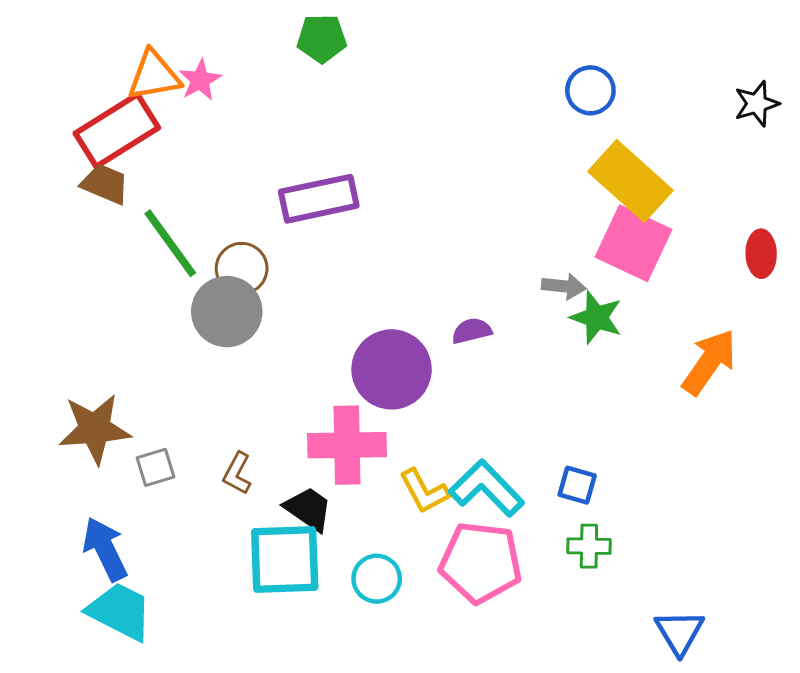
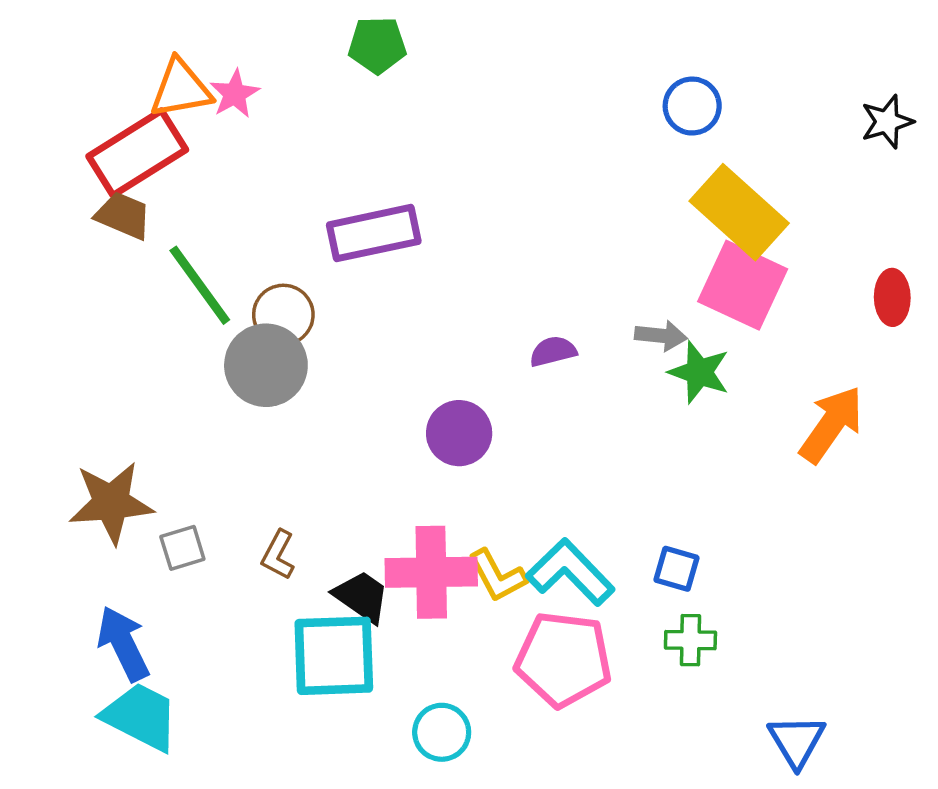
purple semicircle: (472, 331) -> (553, 351), moved
purple circle: (392, 369) -> (459, 433), size x0.7
pink cross: (347, 445) -> (431, 572), moved
cyan circle: (377, 579) -> (442, 732), moved

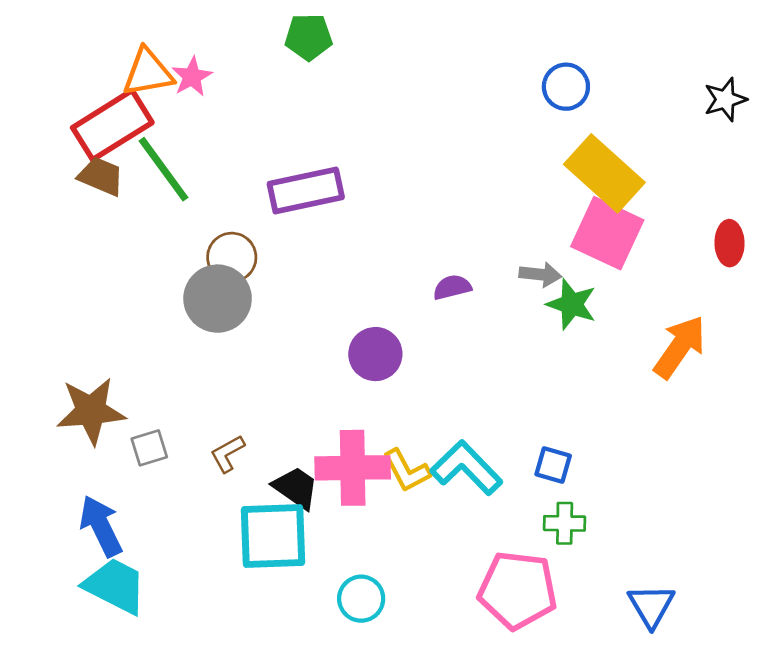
green line: (200, 285) -> (163, 169), moved
brown L-shape: (278, 555) -> (227, 454), turned 33
pink pentagon: (563, 659) -> (518, 590), moved

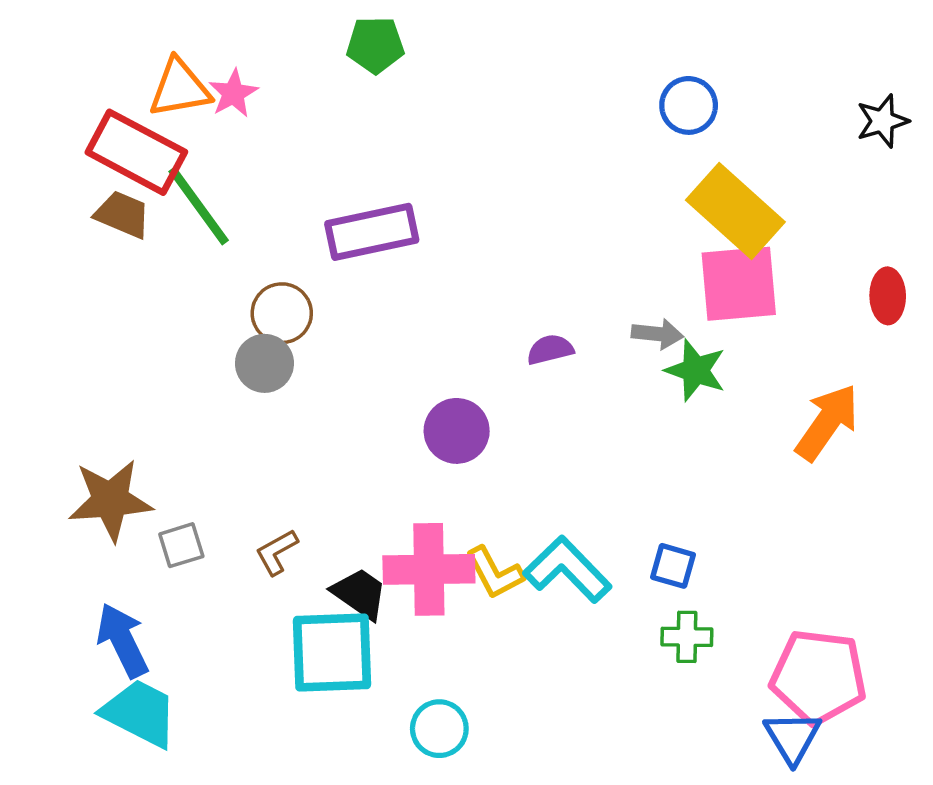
red rectangle: (112, 125) -> (136, 152), turned 60
pink square: (607, 233) -> (739, 284), turned -30
gray circle: (218, 299) -> (264, 363), size x0.7
pink pentagon: (518, 590) -> (818, 677), moved

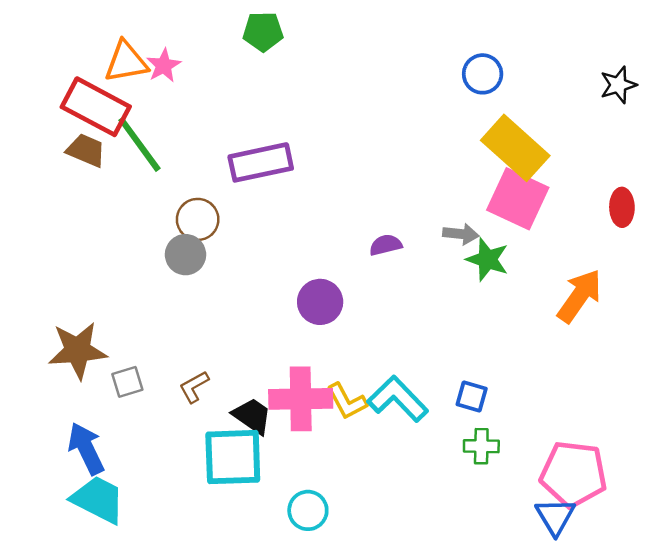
pink square: (739, 284) -> (518, 199), turned 30

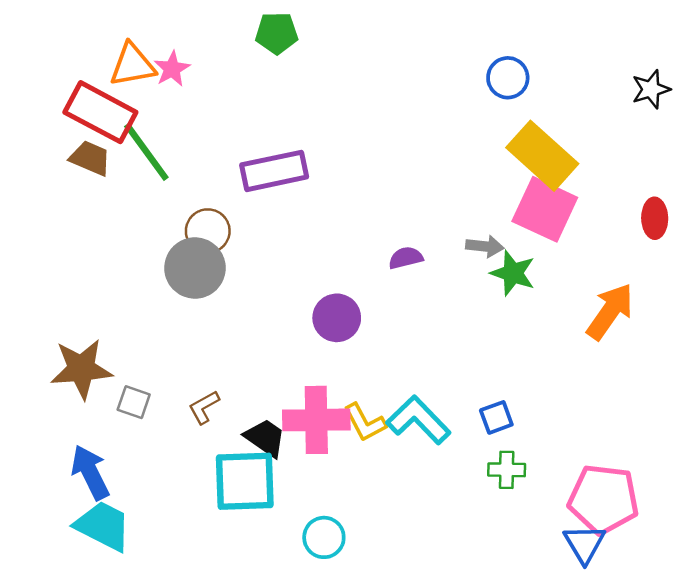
gray circle: (186, 255) -> (195, 268), size x1.4
gray square: (127, 382) -> (134, 402), turned 36
blue square: (472, 396) -> (496, 417), turned -36

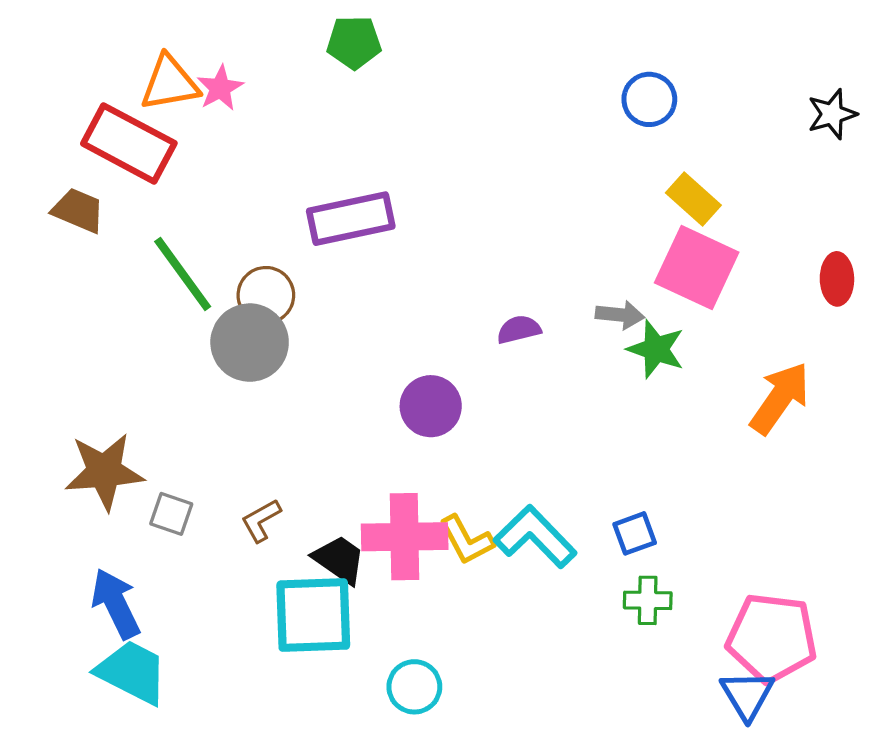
green line: (146, 152) -> (183, 274), moved
yellow rectangle: (542, 156) -> (693, 199), size x0.6
brown trapezoid: (90, 158) -> (78, 210), moved

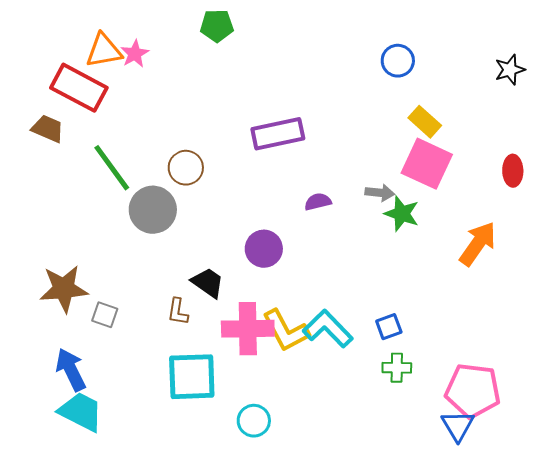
purple rectangle: (351, 219) -> (278, 134), moved
brown circle: (266, 295) -> (186, 168), moved
brown L-shape: (261, 520) -> (178, 312), moved, turned -52
yellow L-shape: (467, 540) -> (286, 331), size x1.4
black trapezoid: (339, 560) -> (208, 283), moved

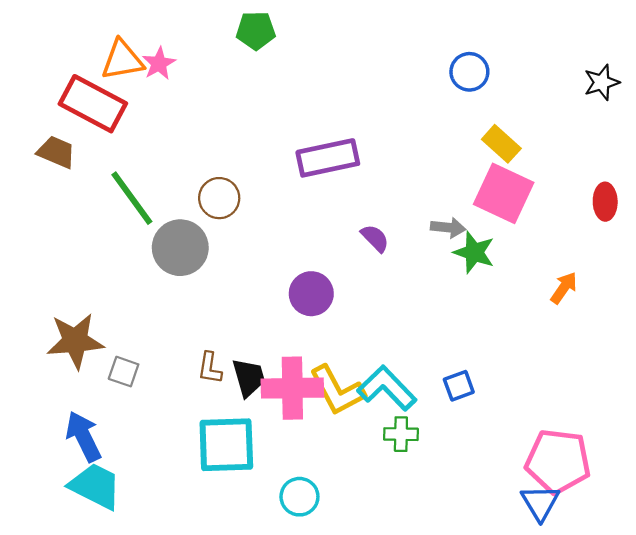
purple semicircle: (318, 202) -> (375, 238), turned 60
orange arrow: (478, 244) -> (564, 288), size x0.6
black trapezoid: (208, 283) -> (249, 377), moved, turned 39
green cross: (397, 368) -> (401, 434), moved

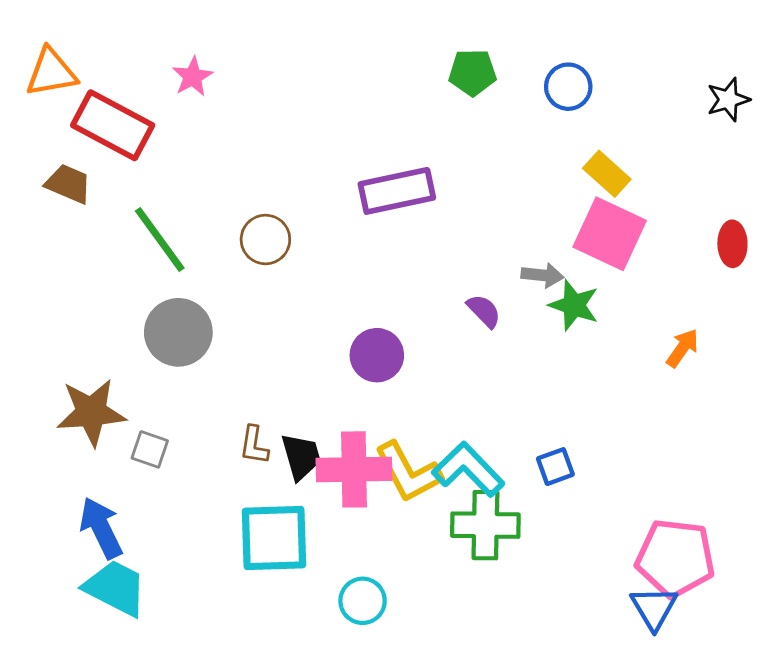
green pentagon: (256, 30) -> (473, 72), moved
orange triangle: (122, 60) -> (51, 72), moved
purple semicircle: (375, 238) -> (484, 311), moved
gray circle: (180, 248) -> (178, 332), moved
green cross: (401, 434) -> (485, 525), size x1.6

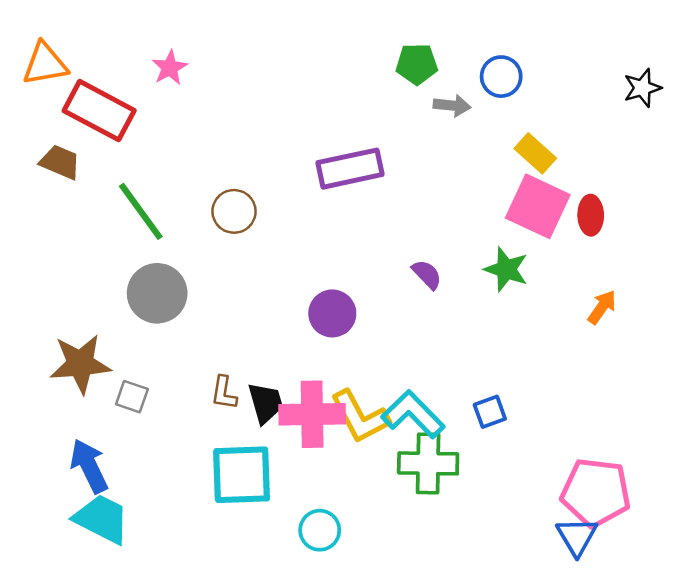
red ellipse: (732, 244) -> (591, 215), moved
gray arrow: (543, 275) -> (452, 106), moved

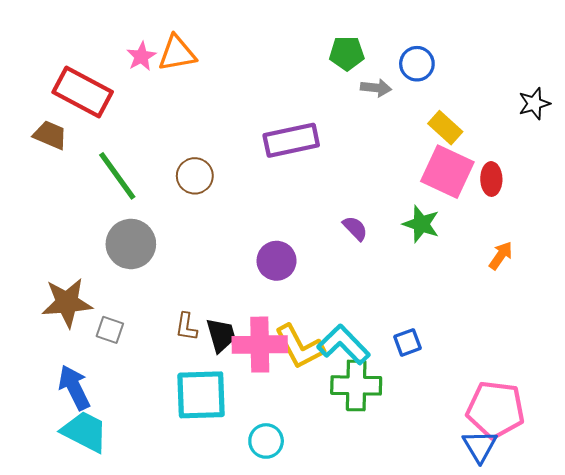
orange triangle: (45, 64) -> (177, 53), moved
black star: (642, 88) -> (534, 104), moved

